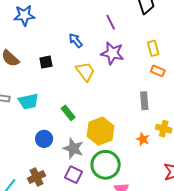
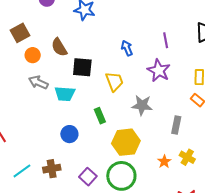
black square: (46, 62) -> (82, 67), moved, size x1.5
yellow trapezoid: (85, 72) -> (114, 82), moved
gray star: (73, 148) -> (142, 105), moved, turned -30

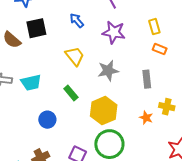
black square: (82, 67) -> (36, 28), moved

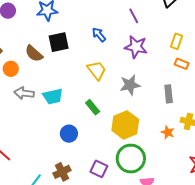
yellow rectangle: (154, 27) -> (177, 41), turned 35

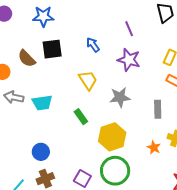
blue circle: (69, 134) -> (41, 152), moved

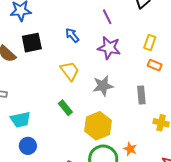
cyan trapezoid: (42, 103) -> (20, 120), moved
orange star: (154, 148) -> (130, 149), moved

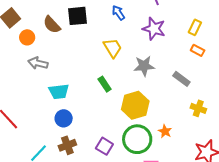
gray rectangle: (141, 95) -> (181, 79), turned -54

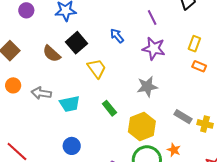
black square: (78, 16) -> (76, 43), turned -30
orange circle: (27, 37) -> (13, 85), moved
yellow trapezoid: (112, 48) -> (97, 68), moved
gray rectangle: (181, 79) -> (183, 117), moved
cyan trapezoid: (59, 92) -> (70, 104), moved

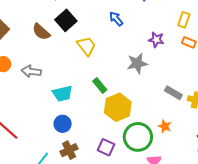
blue arrow: (117, 36) -> (116, 19), moved
purple star: (154, 49) -> (156, 40), moved, size x0.7
cyan trapezoid: (70, 104) -> (63, 94), moved
yellow hexagon: (142, 126) -> (118, 107), moved

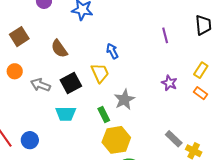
blue arrow: (116, 19) -> (112, 51), moved
black square: (66, 20) -> (71, 83), moved
gray star: (137, 63) -> (124, 100), moved, turned -30
blue circle: (63, 124) -> (30, 140), moved

